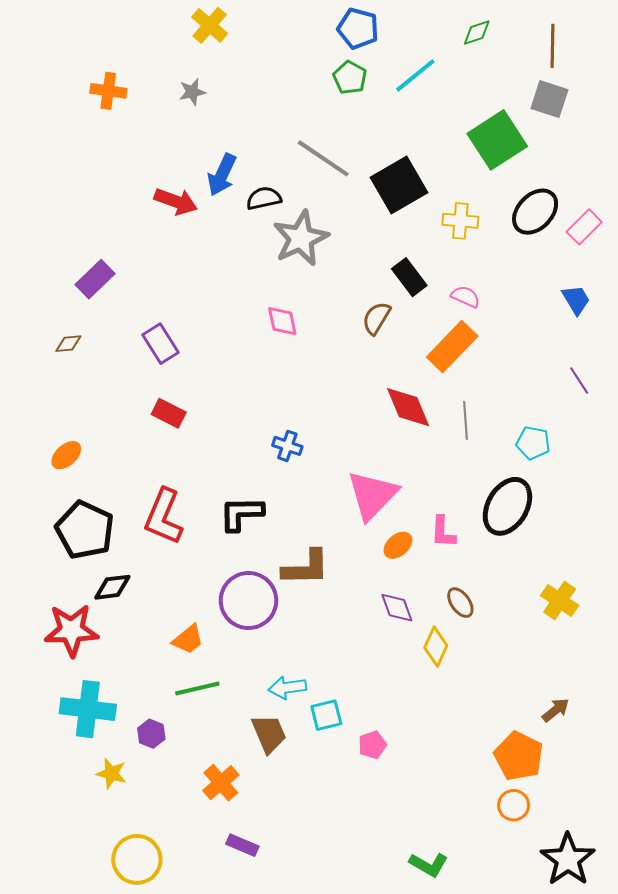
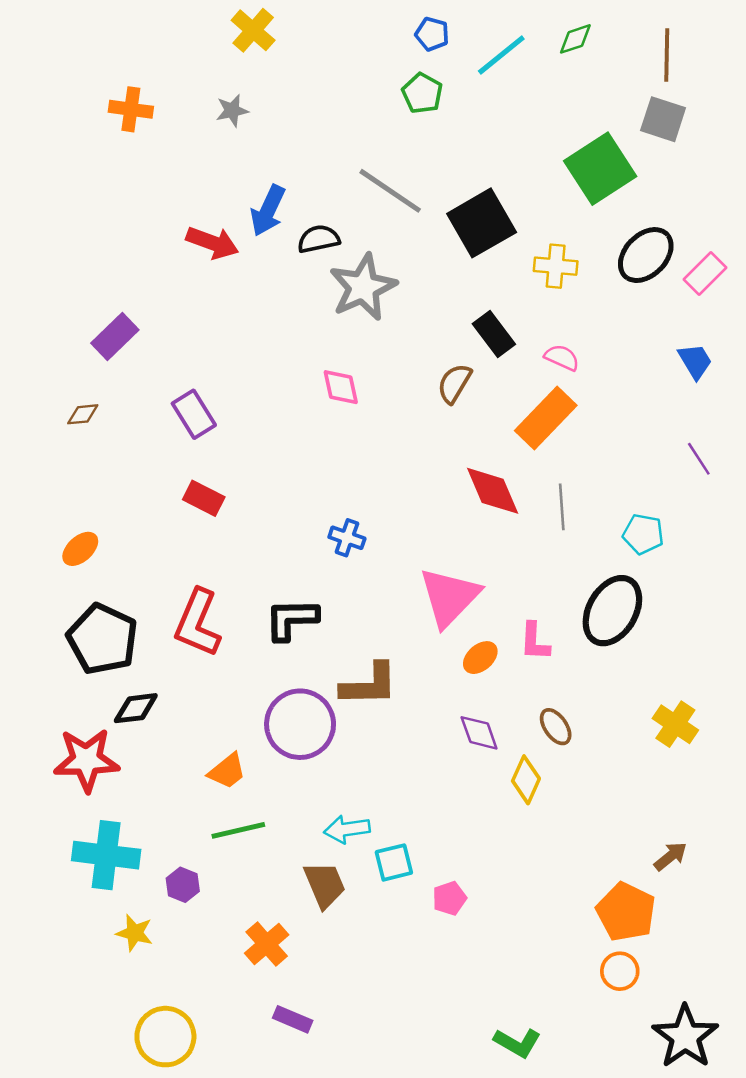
blue pentagon: (358, 28) -> (432, 34), size x0.7
cyan line: (415, 75) -> (501, 55), moved

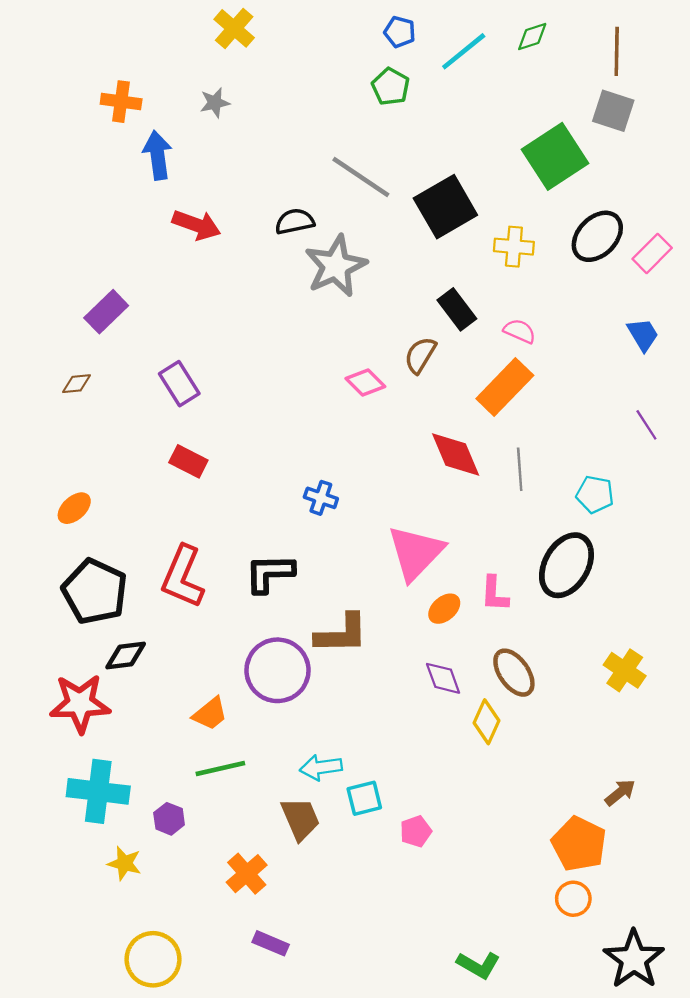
blue arrow: (268, 211) -> (158, 155), moved, turned 147
pink diamond: (341, 387) -> (365, 383), moved, turned -33
brown ellipse: (556, 727) -> (514, 673), size x1.4

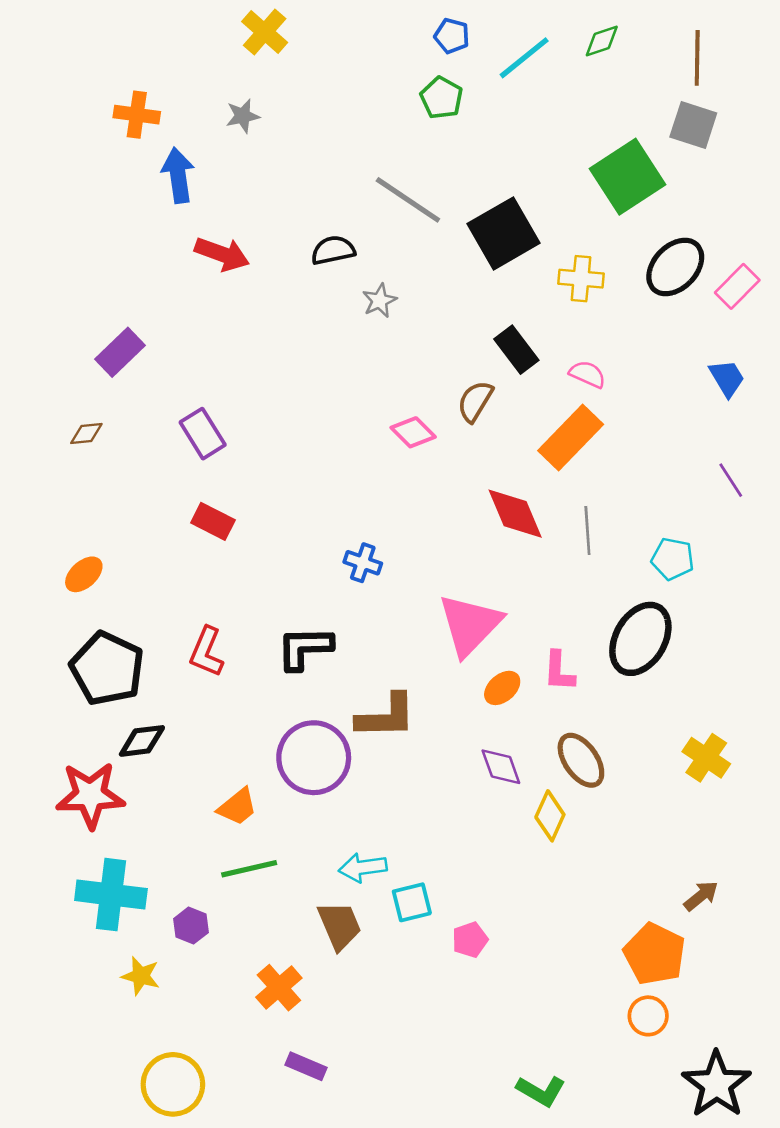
gray star: (336, 266) -> (380, 301), size x0.5
red L-shape: (183, 577) -> (207, 652), size x0.7

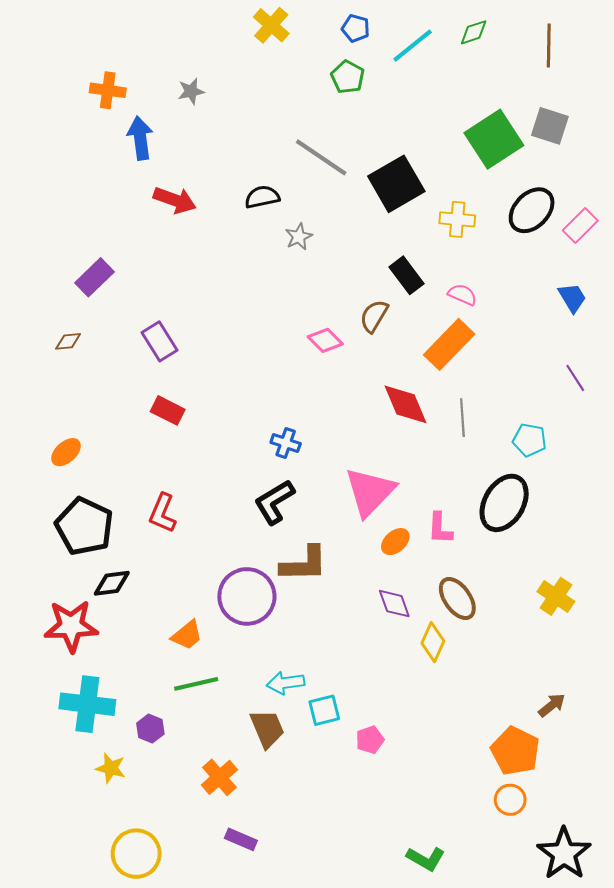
yellow cross: (265, 32) -> (271, 25), moved
gray square: (693, 125) -> (550, 126), moved
black L-shape: (305, 648) -> (274, 502), moved, turned -30

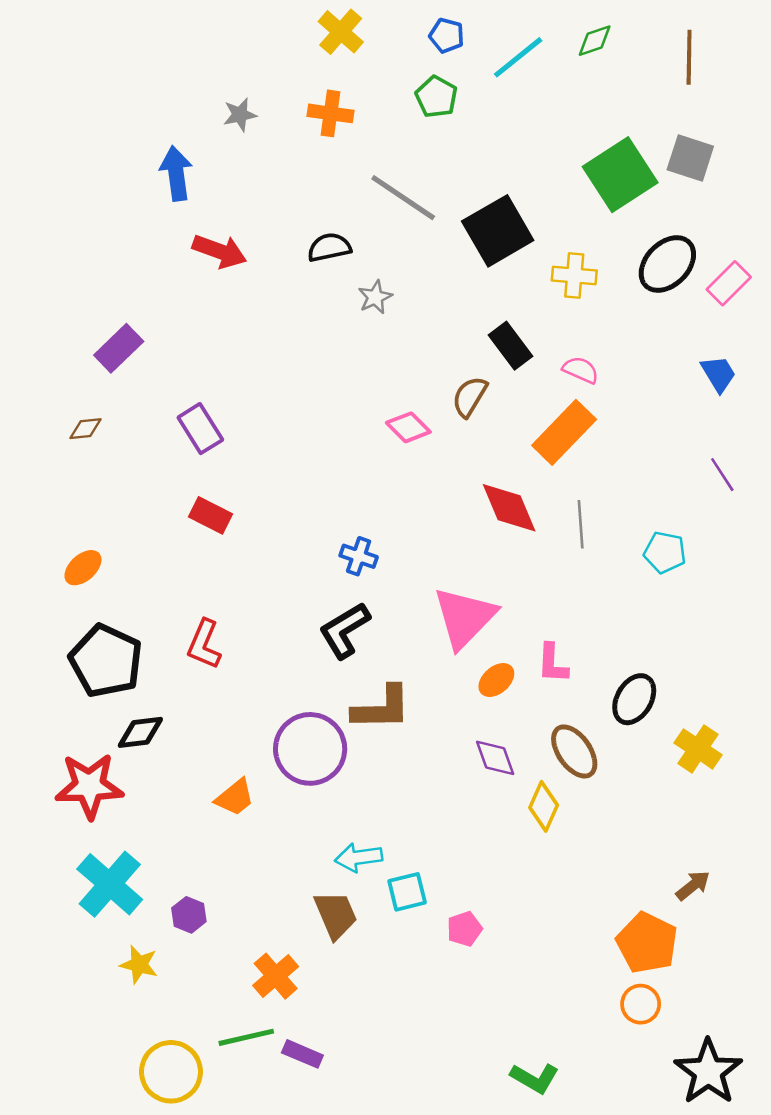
orange cross: (108, 90) -> (331, 113), moved
black ellipse: (504, 503) -> (634, 699), moved, size x0.7
green line: (196, 684) -> (246, 1037), moved
cyan cross: (87, 704) -> (110, 884), turned 34

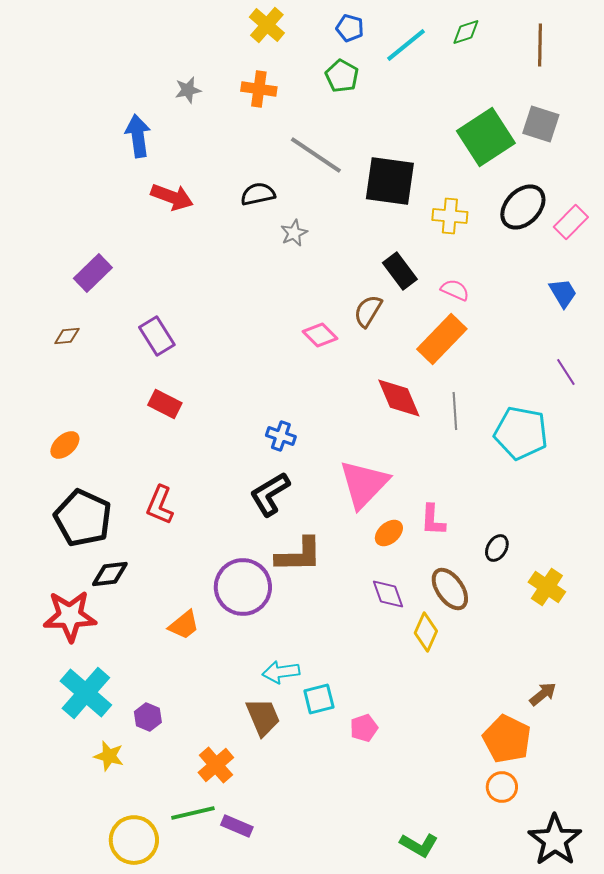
black square: (498, 231) -> (390, 181), turned 38
cyan pentagon: (665, 552) -> (521, 433), size x1.6
black ellipse: (634, 699) -> (497, 548), size x0.7

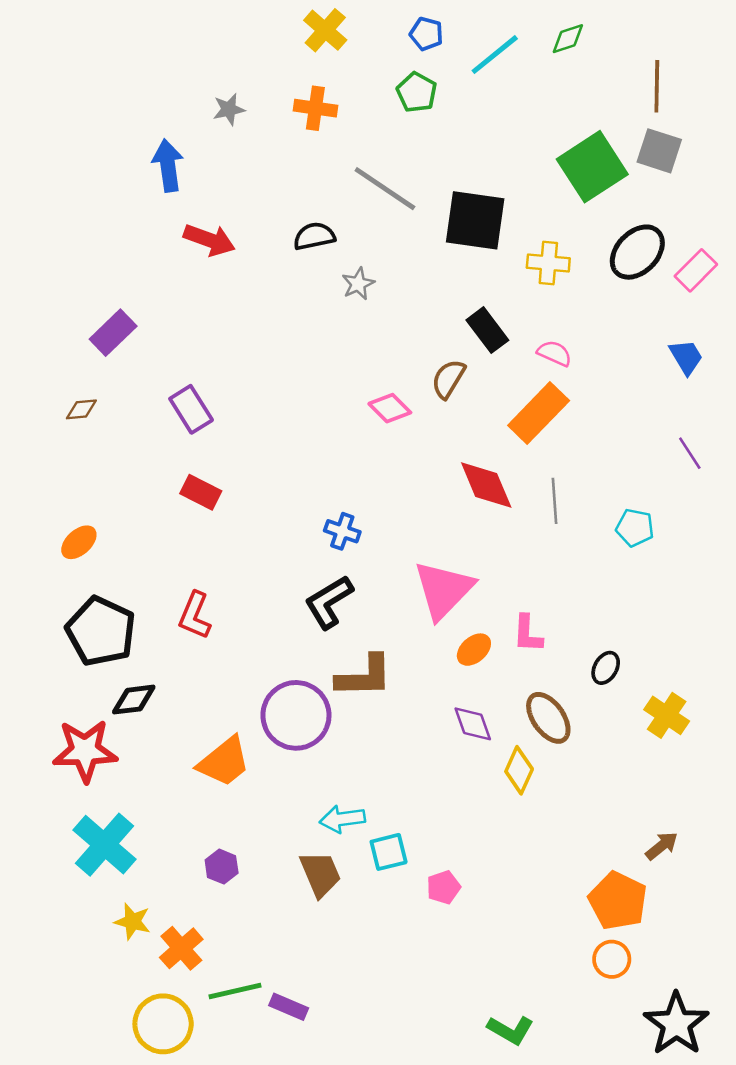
brown line: (540, 45) -> (657, 86), moved
cyan pentagon: (521, 433) -> (635, 528), size x0.6
orange trapezoid: (184, 625) -> (224, 762), size x1.4
purple hexagon: (148, 717) -> (222, 867), moved
orange cross: (216, 765) -> (181, 948), moved

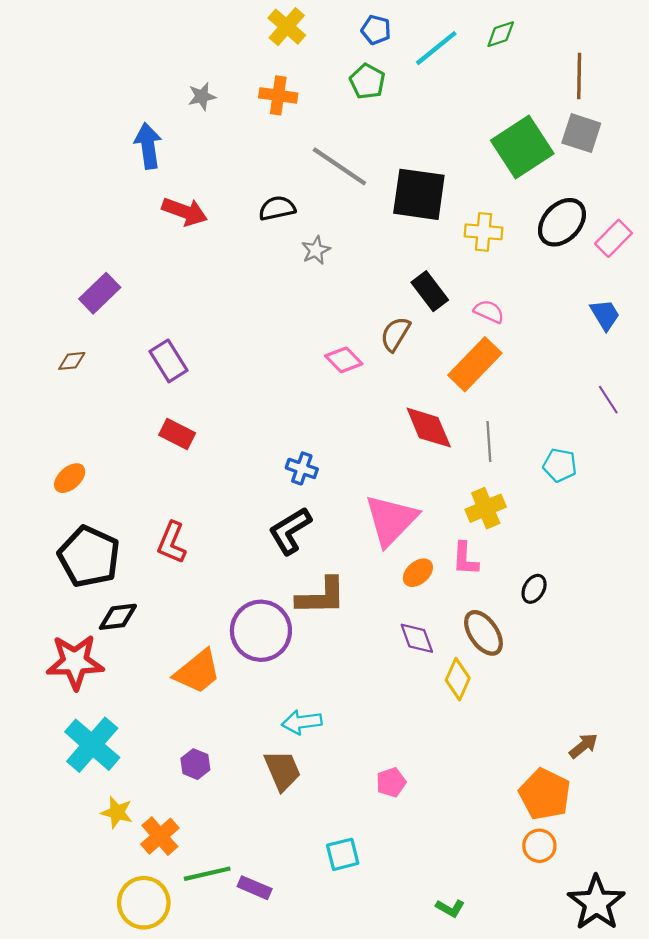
yellow cross: (667, 715) -> (486, 508), moved, turned 33
cyan square: (389, 852) -> (343, 854), moved
green L-shape: (511, 1030) -> (450, 908), size x0.7

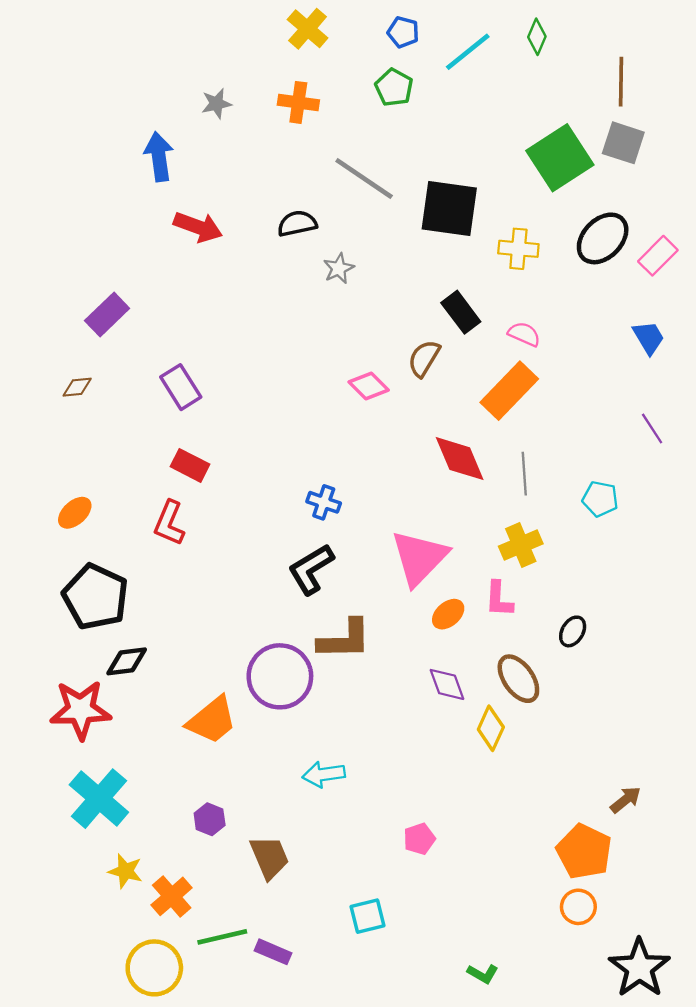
green diamond: (501, 34) -> (537, 37), turned -48
red L-shape: (172, 543) -> (169, 523), moved
brown trapezoid: (282, 770) -> (270, 857), moved

